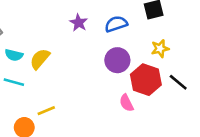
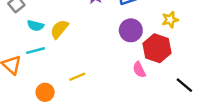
cyan line: (14, 82) -> (35, 51), turned -30
black line: (178, 82) -> (184, 85), moved
yellow line: (46, 111) -> (77, 77), moved

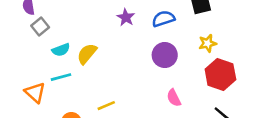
cyan semicircle: (35, 26) -> (61, 50), turned -35
red hexagon: (157, 48) -> (220, 74), moved

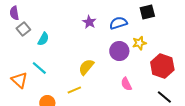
yellow star: (207, 43) -> (139, 43), moved
cyan semicircle: (61, 50) -> (43, 39), moved, turned -40
yellow semicircle: (87, 54) -> (86, 67), moved
cyan line: (61, 77) -> (39, 68), turned 56

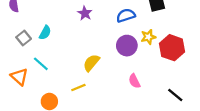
purple star: (89, 22) -> (85, 13), moved
gray square: (23, 29) -> (24, 38), moved
red hexagon: (162, 66) -> (172, 48), moved

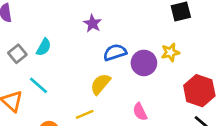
blue semicircle: (126, 15) -> (115, 52), moved
red hexagon: (172, 48) -> (199, 91), moved
pink semicircle: (134, 81) -> (140, 112), moved

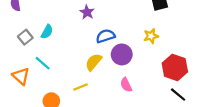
purple circle: (144, 63) -> (122, 54), moved

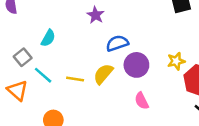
yellow star: (151, 36) -> (176, 61), moved
gray square: (25, 37) -> (23, 57), moved
yellow line: (81, 87) -> (75, 79), moved, turned 32

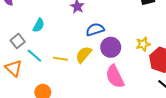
pink semicircle: (142, 101) -> (115, 77), size x1.6

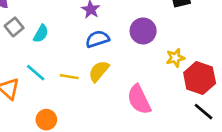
blue semicircle: (95, 30) -> (97, 39), moved
gray square: (18, 41) -> (14, 27), moved
purple circle: (111, 47) -> (143, 31), moved

